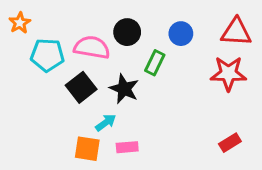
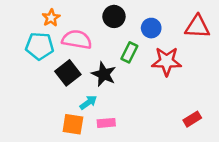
orange star: (20, 23) -> (51, 18), moved
black circle: (127, 32) -> (114, 16), moved
red star: (228, 73) -> (167, 61), moved

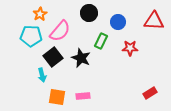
pink semicircle: (77, 40) -> (60, 31), turned 120
red star: (167, 61) -> (130, 48), size x0.7
cyan arrow: (88, 102) -> (42, 75), moved, turned 112

